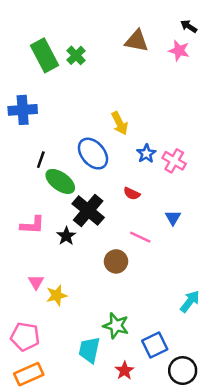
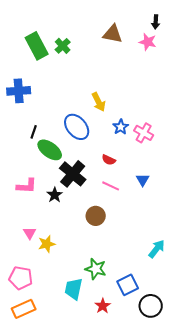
black arrow: (189, 26) -> (156, 22), turned -120
pink line: (140, 237) -> (111, 186), moved

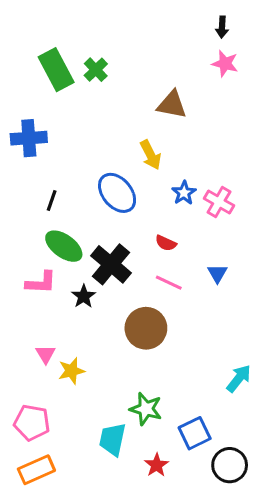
black arrow: (156, 22) -> (222, 27), moved
brown triangle: (113, 34) -> (172, 105), moved
green ellipse: (50, 150) -> (64, 246), moved
brown circle: (96, 216) -> (146, 328), size x1.4

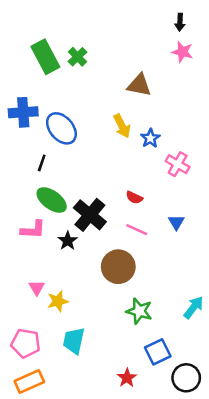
blue ellipse: (117, 193) -> (61, 128), moved
blue star: (184, 193) -> (150, 138), moved
green star: (146, 409) -> (139, 311), moved
cyan trapezoid: (112, 439) -> (74, 341), moved

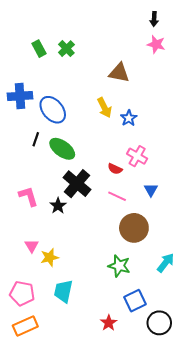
green rectangle: (45, 57) -> (39, 49), size x0.6
pink cross: (178, 164) -> (137, 156), moved
green ellipse: (52, 200) -> (62, 149), moved
pink L-shape: (33, 230) -> (28, 196), turned -110
brown circle: (118, 267) -> (134, 228), moved

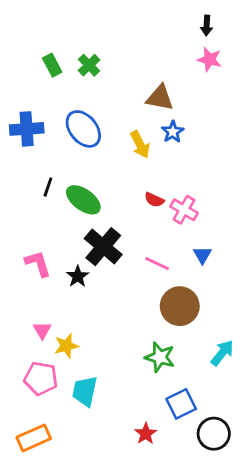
blue ellipse: (53, 110) -> (83, 129), moved
blue star: (129, 118) -> (173, 132), moved
red semicircle: (115, 169) -> (154, 200), moved
pink pentagon: (22, 293) -> (41, 378), moved

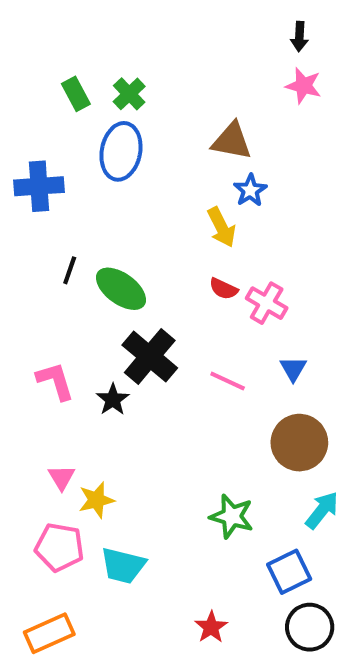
blue ellipse: (83, 129) -> (121, 151), moved, turned 51
yellow arrow: (140, 145) -> (221, 227), moved
brown circle: (180, 306) -> (299, 443), moved
cyan trapezoid: (85, 391) -> (123, 566), turned -88
blue square: (181, 404) -> (289, 572), moved

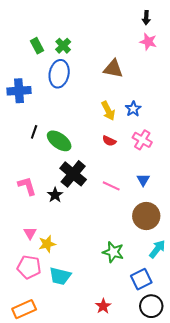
blue star: (250, 190) -> (133, 109), moved
pink cross: (267, 303) -> (142, 140), moved

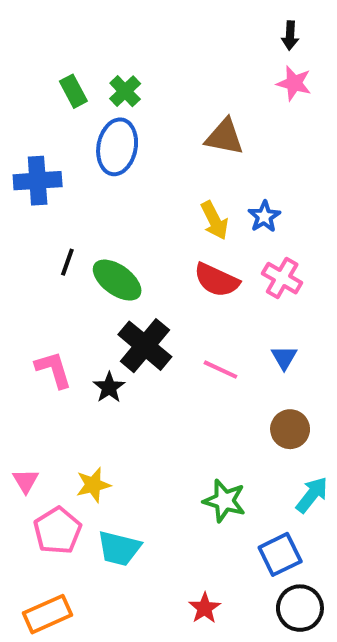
red semicircle: (109, 141) -> (216, 280), size x1.6
brown circle: (146, 216) -> (290, 429), size x0.7
pink triangle: (30, 233) -> (26, 481), moved
pink pentagon: (29, 267) -> (57, 531), turned 30

